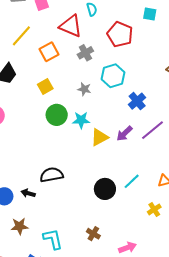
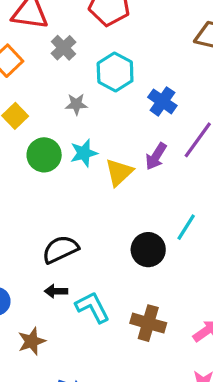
black arrow: (28, 193) -> (56, 291), moved
brown cross: (93, 234) -> (148, 323), size x1.5
cyan L-shape: (53, 239) -> (93, 307), moved

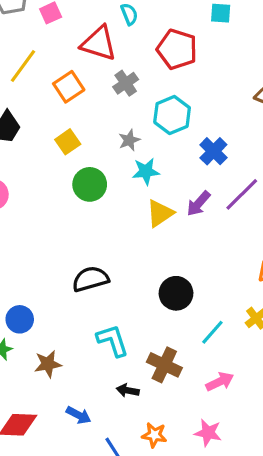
gray star: (76, 104) -> (129, 140), turned -30
cyan star: (84, 153) -> (146, 171), moved
cyan line: (186, 227) -> (212, 332), moved
black arrow: (56, 291) -> (128, 390), moved

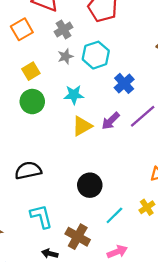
gray star: (129, 140) -> (65, 56), moved
yellow square: (68, 142) -> (31, 71), moved

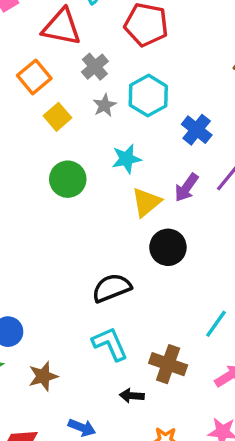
yellow square: (31, 71) -> (57, 117), moved
black semicircle: (28, 170) -> (112, 288), moved
black circle: (90, 185) -> (168, 247), moved

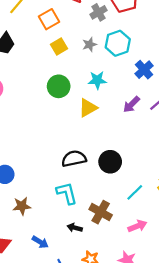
gray cross: (95, 67) -> (99, 12), moved
yellow triangle: (146, 202) -> (88, 108), moved
black circle: (168, 247) -> (110, 162), moved

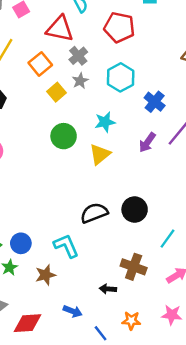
gray cross: (99, 12) -> (78, 56), moved
gray star: (90, 44) -> (80, 81), moved
cyan L-shape: (67, 193) -> (66, 246), moved

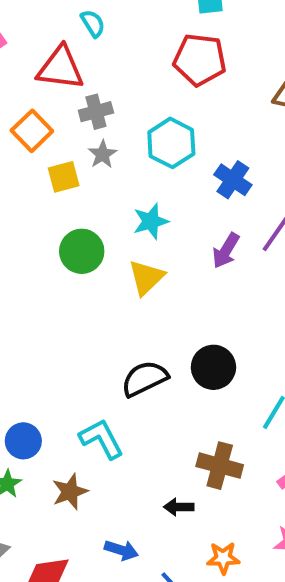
red pentagon: (119, 27) -> (200, 60), moved
gray cross: (78, 56) -> (96, 112), turned 30
yellow square: (57, 92) -> (64, 177), turned 30

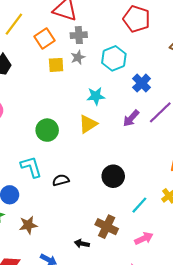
green circle: (82, 251) -> (47, 130), moved
black semicircle: (145, 379) -> (61, 180), moved, size x0.7
cyan L-shape: (101, 439) -> (31, 167), moved

